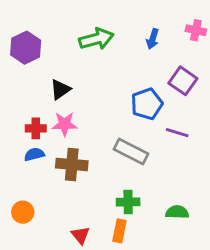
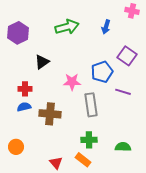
pink cross: (196, 30) -> (132, 11), moved
pink star: (65, 124) -> (72, 82), moved
gray rectangle: (131, 151) -> (91, 105), turned 55
orange rectangle: (119, 231) -> (83, 160), turned -63

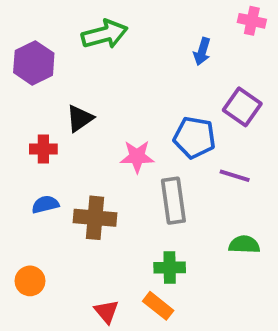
green arrow: (67, 27) -> (105, 34), moved
blue pentagon: (102, 72) -> (194, 137), turned 30
red cross: (25, 89) -> (43, 149), moved
green semicircle: (123, 147) -> (244, 245), moved

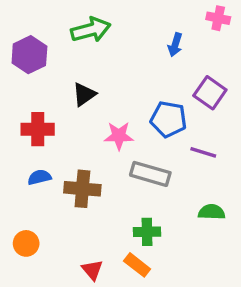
black triangle: (80, 118) -> (84, 94), moved
red cross: (43, 149) -> (38, 129), size x1.4
gray rectangle: (173, 201) -> (150, 174), turned -66

